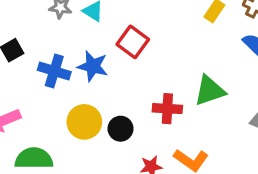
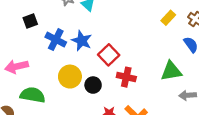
red square: (133, 42) -> (109, 55), moved
green triangle: (210, 91) -> (171, 71), moved

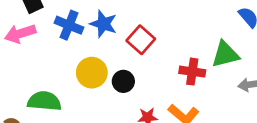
pink arrow: (17, 67) -> (20, 34), moved
red cross: (126, 77) -> (192, 72), moved

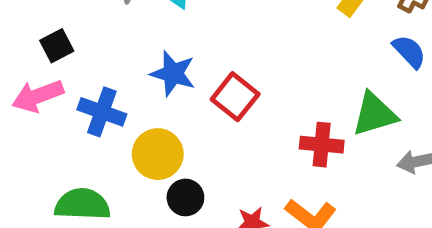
blue cross: (69, 25) -> (102, 112), moved
black circle: (123, 81) -> (185, 197), moved

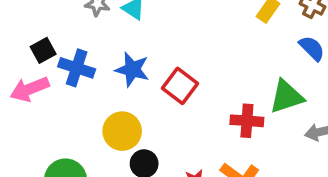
blue cross: (102, 112) -> (77, 68), moved

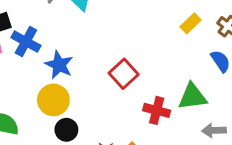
blue star: (132, 69) -> (59, 65), moved
red square: (180, 86) -> (124, 74), moved

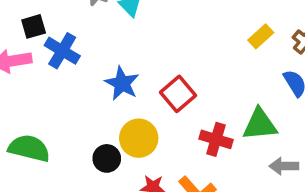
blue star: (59, 65) -> (122, 83), moved
yellow circle: (53, 100) -> (139, 138), moved

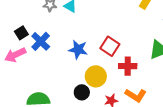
blue cross: (62, 51) -> (41, 41), turned 30
red cross: (216, 139) -> (128, 66), moved

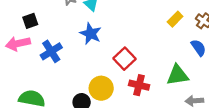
blue cross: (41, 41) -> (51, 51), moved
blue star: (78, 49) -> (91, 34), moved

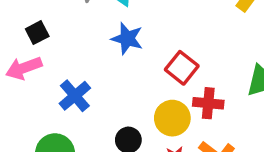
blue cross: (51, 51) -> (75, 96), moved
yellow circle: (101, 88) -> (172, 118), moved

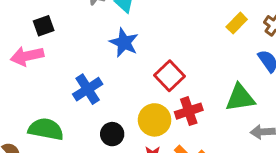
blue cross: (75, 96) -> (88, 89), moved
red cross: (208, 103) -> (189, 111), turned -32

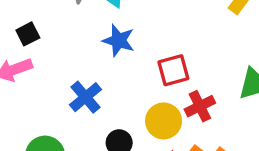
red square: (169, 76) -> (173, 70), turned 36

